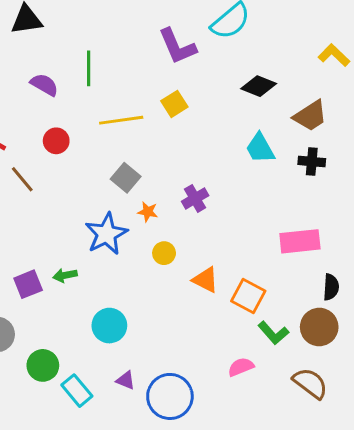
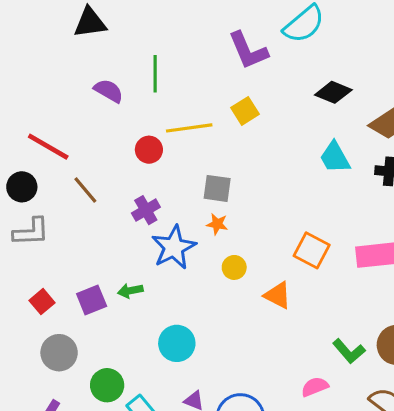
red circle: (56, 141) -> (149, 150), moved
gray square: (126, 178) -> (217, 188), moved, turned -32
purple cross: (195, 198) -> (146, 210), moved
orange square: (248, 296) -> (312, 250), moved

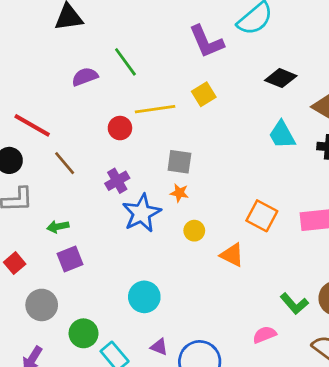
green line: (155, 74) -> (125, 62), turned -36
purple semicircle: (109, 91) -> (85, 77), turned -50
green arrow: (130, 291) -> (58, 227), moved
red square: (42, 302) -> (15, 263), moved

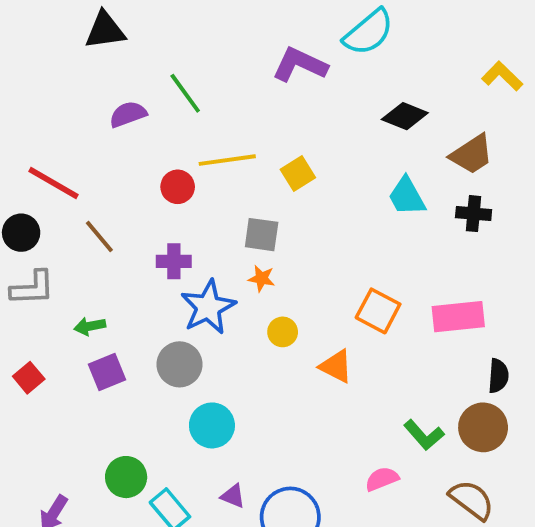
purple L-shape: (206, 42) -> (300, 65), turned 138
yellow square: (204, 94) -> (298, 173), moved
purple cross: (117, 181) -> (174, 261), turned 30
gray circle: (42, 305) -> (180, 364), moved

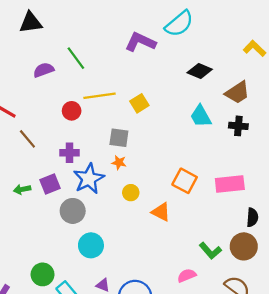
purple square: (107, 372) -> (50, 184), moved

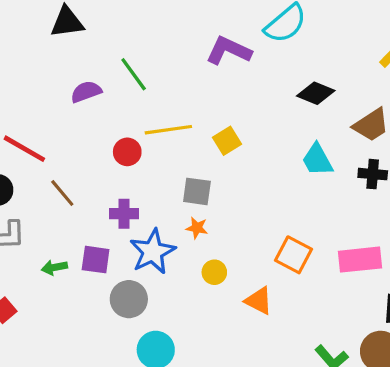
purple square: (50, 184) -> (96, 260), turned 30

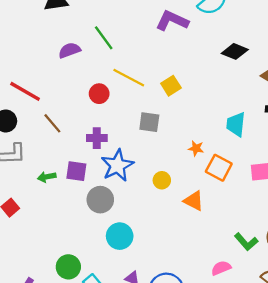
yellow line: (168, 130) -> (129, 78), turned 36
cyan trapezoid: (317, 160) -> (236, 124), moved, turned 35
orange star: (197, 228) -> (196, 148), moved

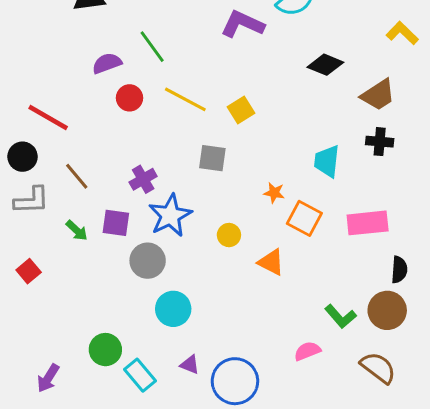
red circle: (99, 94) -> (129, 98), moved
brown line: (52, 123) -> (77, 176), moved
purple cross: (97, 138) -> (143, 179), turned -30
green arrow: (47, 177) -> (77, 230), turned -126

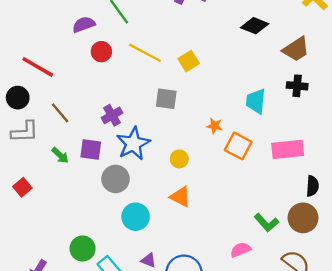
orange triangle: (271, 262) -> (180, 197), moved

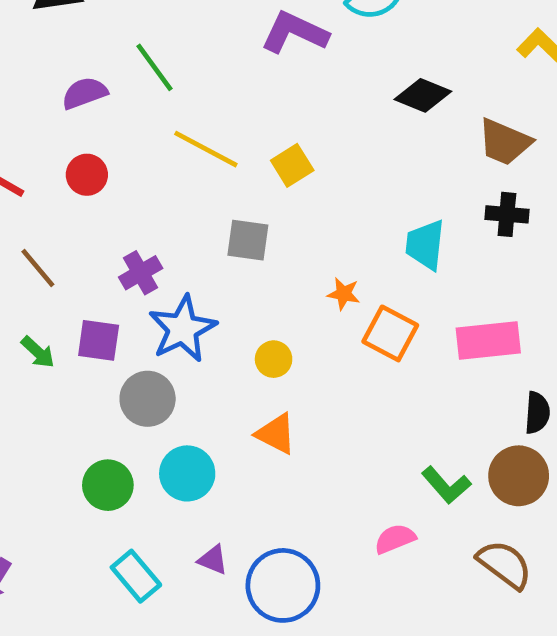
brown trapezoid: (296, 49) -> (505, 142), turned 56
red circle: (101, 52) -> (87, 175), moved
green circle: (83, 249) -> (108, 485), moved

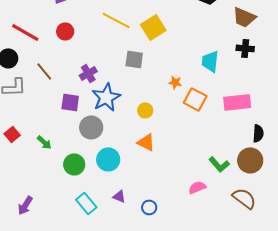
yellow square: (292, 165) -> (153, 27), size x1.4
green arrow: (38, 352) -> (44, 142), moved
blue circle: (283, 585) -> (149, 207), size x0.5

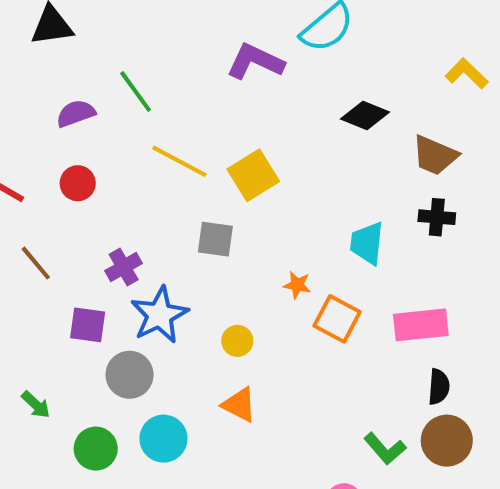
black semicircle: (258, 133) -> (439, 387), moved

